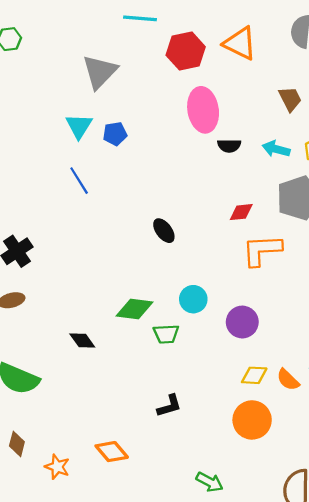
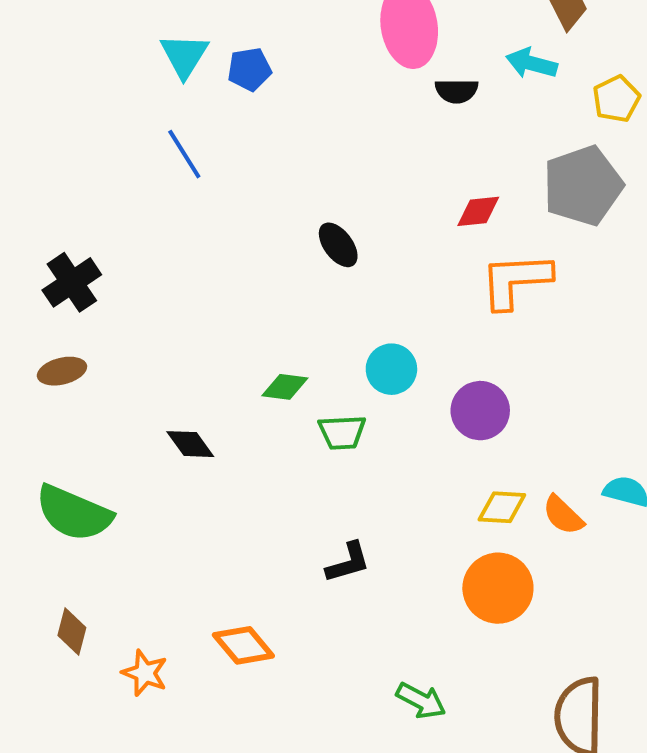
cyan arrow: (276, 149) -> (532, 63), moved
green diamond: (135, 309) -> (285, 387), size x0.7

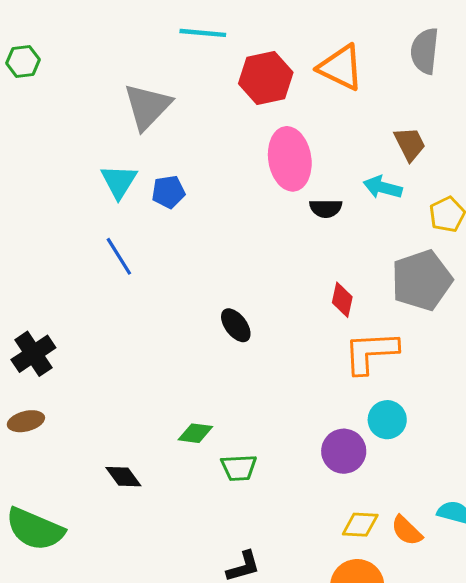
red diamond: (478, 211) -> (342, 300), turned -72
cyan circle: (391, 369) -> (387, 420), moved

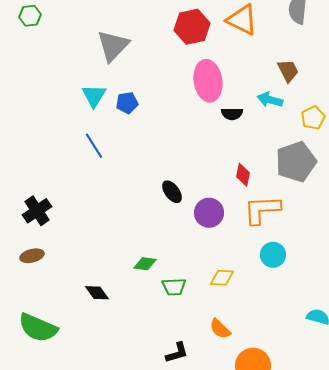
purple circle: (344, 451) -> (209, 213), moved
yellow diamond: (360, 525) -> (222, 278), moved
orange semicircle: (407, 531) -> (220, 329), moved

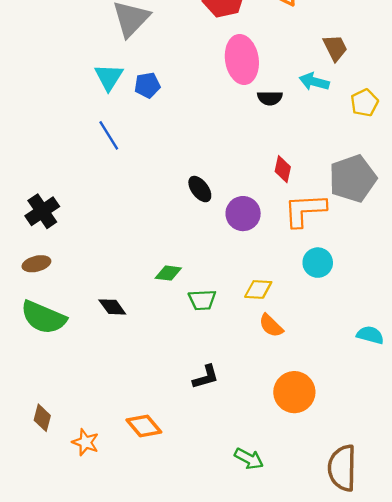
gray pentagon: (296, 162) -> (353, 179), moved
green semicircle: (38, 328) -> (43, 317), moved
orange semicircle: (220, 329) -> (271, 326), moved

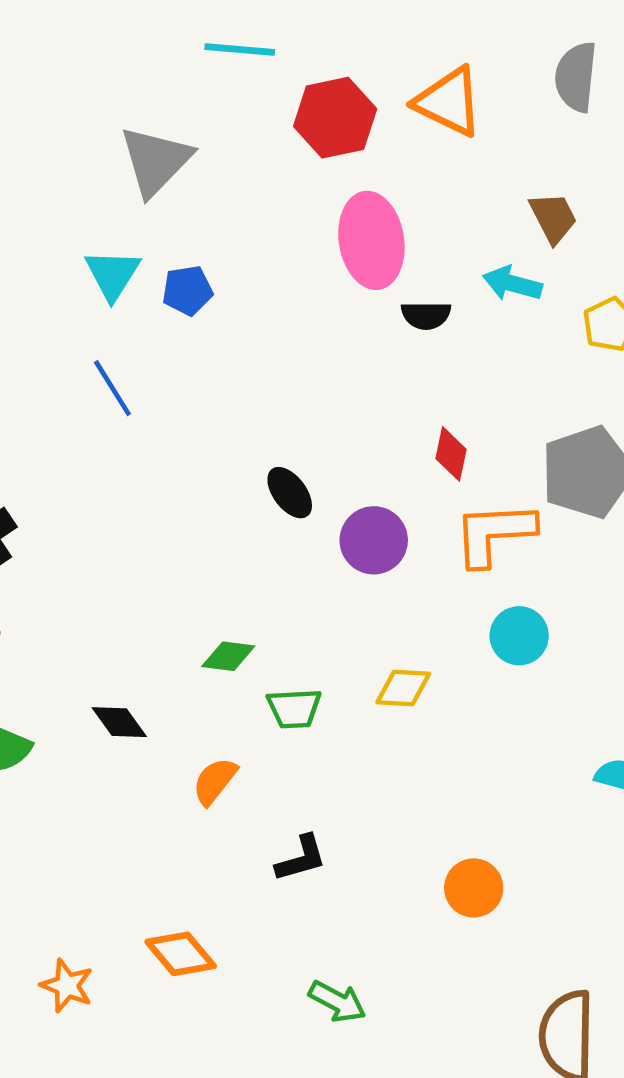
orange semicircle: (271, 326) -> (215, 781), moved, turned 84
orange circle: (294, 392) -> (474, 888), size x0.7
green arrow: (249, 459) -> (337, 1002), moved

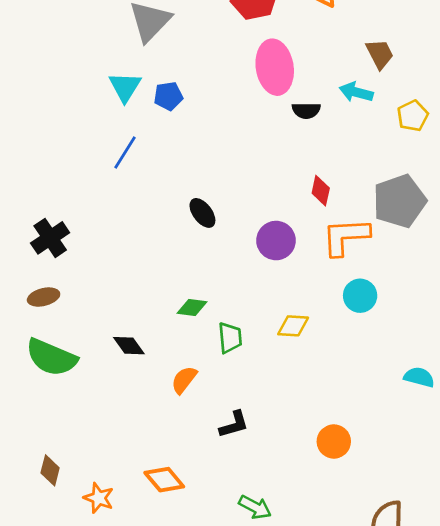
blue line: (112, 388) -> (125, 153), turned 64
black ellipse: (290, 493) -> (202, 213), moved
green trapezoid: (294, 708) -> (230, 338), turned -92

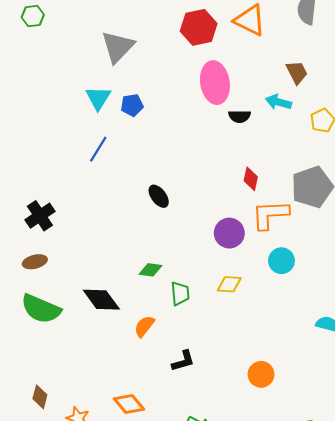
purple circle: (276, 241) -> (229, 233), moved
black diamond: (129, 346) -> (101, 300), size x1.5

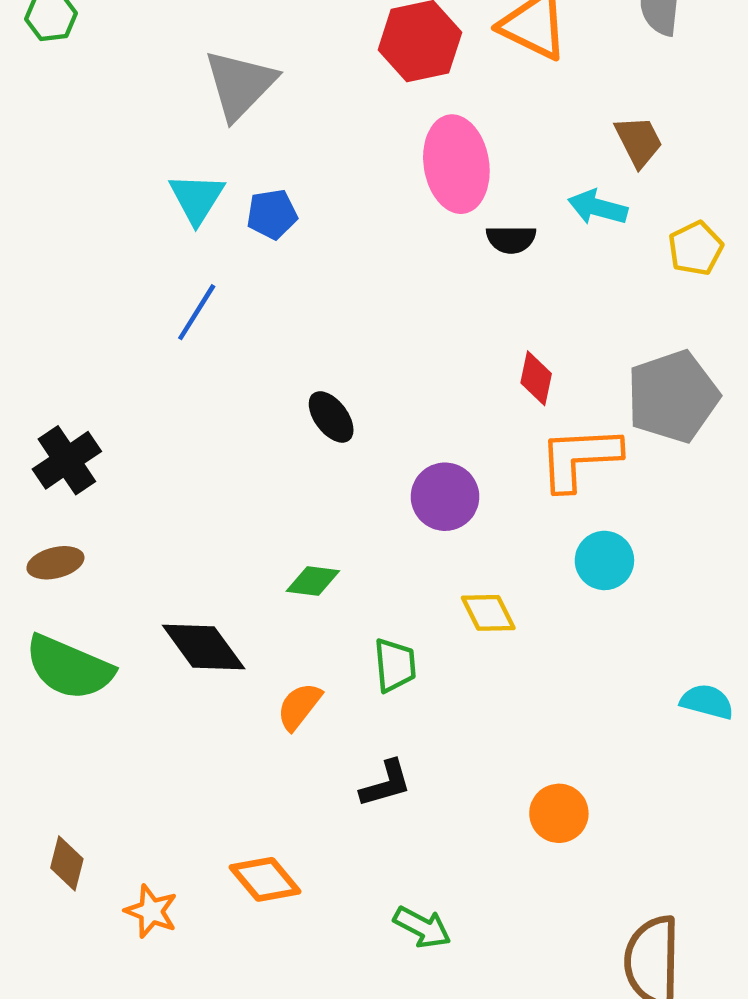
purple circle: (229, 233) -> (445, 497), moved
yellow diamond: (229, 284) -> (488, 613), turned 60
green trapezoid: (180, 293) -> (395, 665), moved

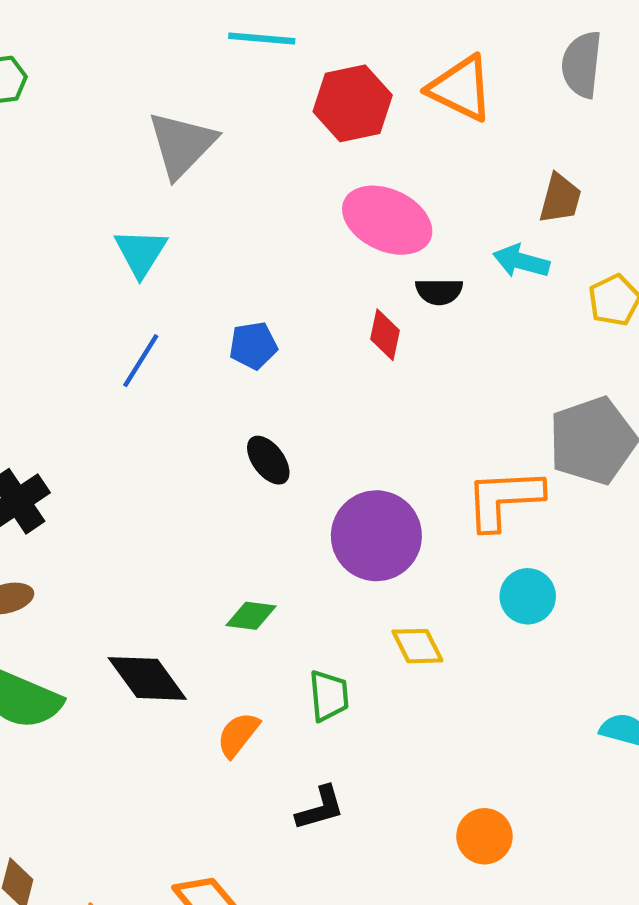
brown trapezoid: (639, 141) -> (560, 199), turned 42
pink ellipse: (456, 164) -> (387, 220), turned -56
blue pentagon: (272, 214) -> (253, 346), moved
red diamond: (536, 378) -> (385, 335), moved
purple circle: (445, 497) -> (376, 536), size x1.4

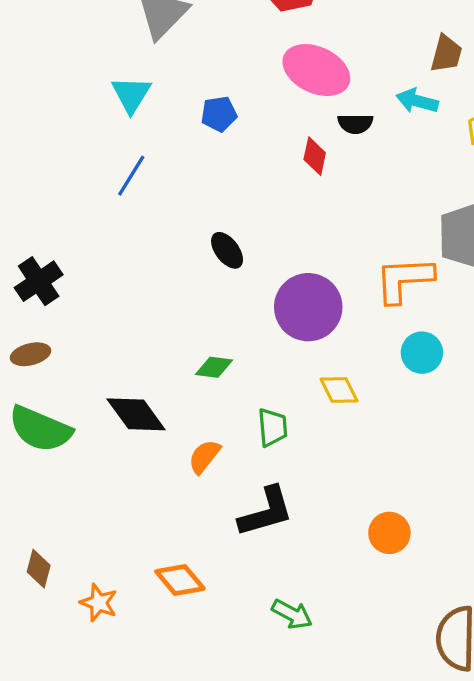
blue pentagon: (253, 346) -> (219, 114), moved
black L-shape: (320, 808) -> (266, 512), size x1.5

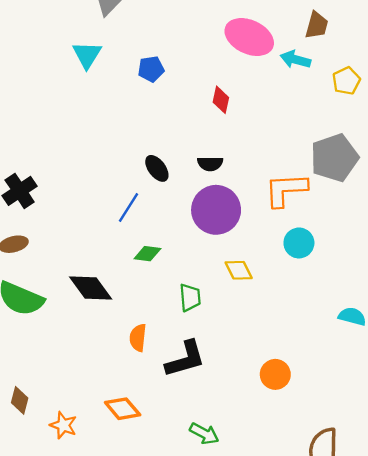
pink ellipse: (316, 70) -> (249, 37), moved
black semicircle: (355, 124) -> (210, 164), moved
blue line: (131, 176) -> (128, 207), moved
orange semicircle: (204, 457) -> (138, 338), moved, turned -32

